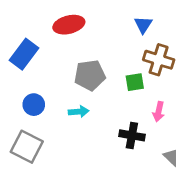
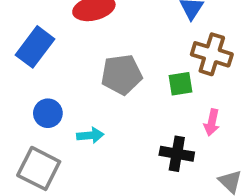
cyan arrow: (79, 112) -> (90, 135), moved

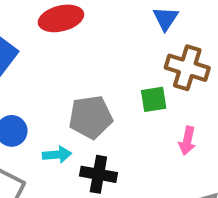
gray pentagon: (122, 75) -> (91, 117), moved
black cross: (177, 154) -> (98, 174), moved

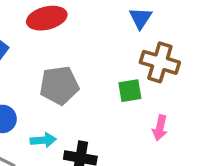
gray pentagon: (91, 117) -> (59, 85), moved

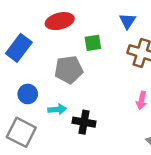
green square: (130, 91) -> (93, 43), moved

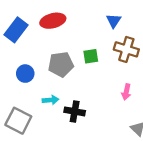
green square: (93, 43) -> (91, 56), moved
blue rectangle: (19, 48) -> (16, 30), moved
blue circle: (28, 94) -> (25, 74), moved

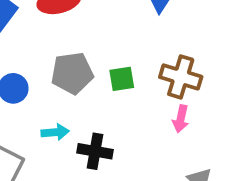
brown cross: (126, 49) -> (181, 77), moved
green square: (91, 56) -> (122, 79), moved

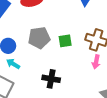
cyan arrow: (55, 132) -> (13, 64), moved, turned -144

